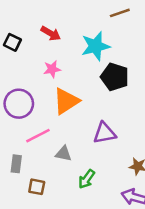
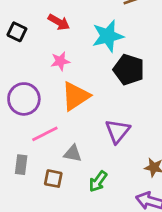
purple triangle: (104, 133) -> (118, 131), turned -40
brown square: (37, 187) -> (53, 179), moved

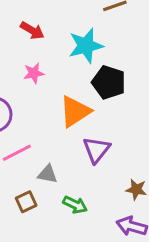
orange triangle: (76, 96) -> (75, 111), moved
brown square: (53, 179) -> (26, 202), turned -36
green arrow: (98, 181) -> (75, 205), turned -100

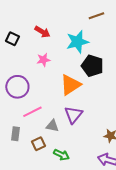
purple triangle: (96, 150) -> (73, 115), moved
green arrow: (75, 205) -> (61, 155), moved

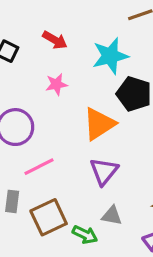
gray triangle: (52, 126) -> (112, 216), moved
brown square: (38, 144) -> (49, 217), size x1.6

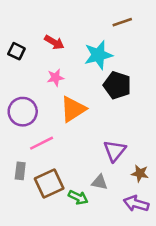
orange triangle: (99, 124) -> (73, 109), moved
purple triangle: (104, 171) -> (115, 151), moved

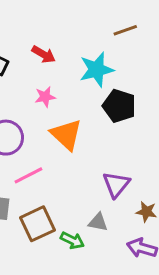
orange triangle: (73, 109) -> (66, 135), turned -44

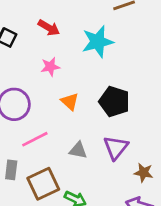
black pentagon: (119, 106) -> (114, 102), moved
orange triangle: (66, 135) -> (70, 102), size x0.6
gray triangle: (98, 222) -> (78, 150), moved

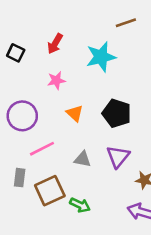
red arrow: (49, 28) -> (55, 44), turned 90

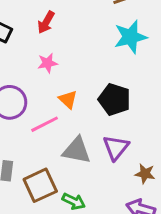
cyan star: (101, 57) -> (130, 37), moved
pink line: (42, 149) -> (45, 124), moved
gray triangle: (83, 159) -> (77, 150), size x1.5

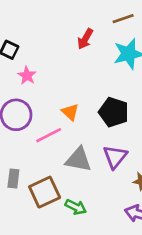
red arrow: (46, 22) -> (85, 39), moved
pink star: (47, 63) -> (27, 76), moved, turned -30

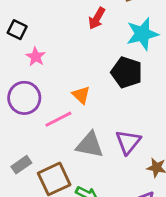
black pentagon: (114, 112) -> (127, 72), moved
gray rectangle: (13, 179) -> (21, 165), turned 48

